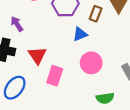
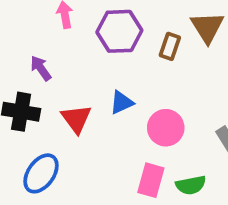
blue triangle: (80, 34) -> (122, 103), moved
pink rectangle: (55, 76) -> (151, 180), moved

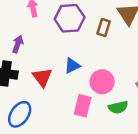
purple arrow: (41, 68) -> (18, 44), turned 56
pink rectangle: (151, 180) -> (83, 106), moved
green semicircle: (191, 185) -> (118, 107), moved

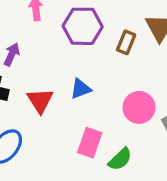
pink circle: (102, 82) -> (139, 107), moved
green semicircle: (118, 107) -> (120, 159), moved, turned -36

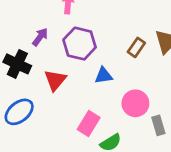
purple hexagon: (83, 26) -> (80, 44), moved
blue triangle: (81, 89) -> (104, 76), moved

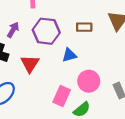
brown rectangle: (136, 47) -> (84, 27), moved, turned 63
pink circle: (135, 103) -> (89, 81), moved

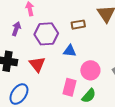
purple arrow: (13, 30) -> (16, 29), moved
blue triangle: (69, 55) -> (70, 51), turned 32

